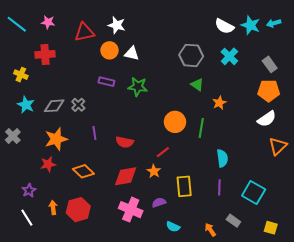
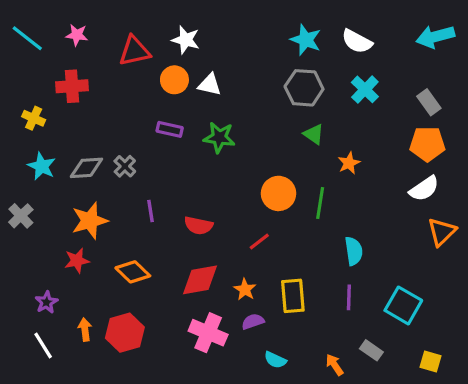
cyan arrow: (274, 23) -> (435, 37), size x1.6
cyan star: (251, 25) -> (306, 40), moved
orange star: (154, 171) -> (245, 289), moved

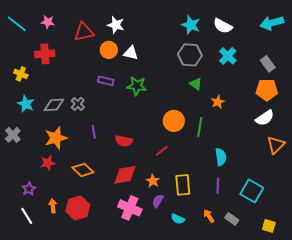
purple semicircle: (253, 321) -> (158, 201), turned -40
cyan semicircle: (275, 360) -> (178, 219), moved
orange arrow: (334, 365) -> (209, 216), moved

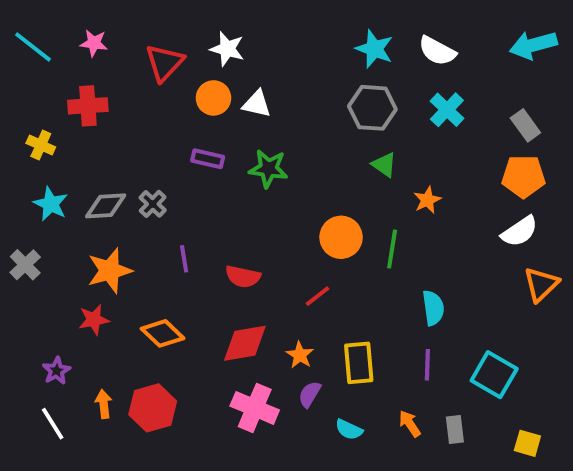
red triangle: (84, 32) -> (164, 63), turned -35
gray rectangle: (232, 219) -> (455, 430), turned 48

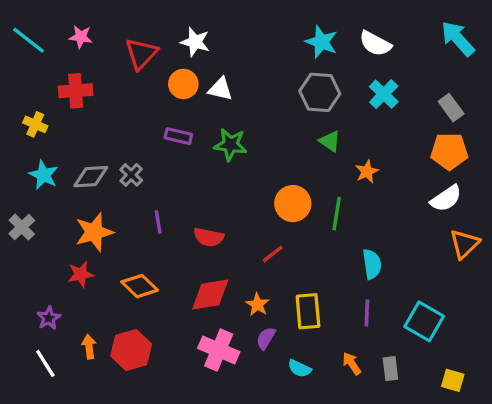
cyan arrow: (533, 45) -> (458, 39), turned 63

